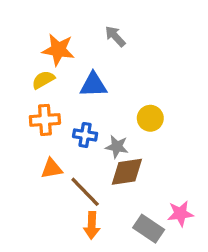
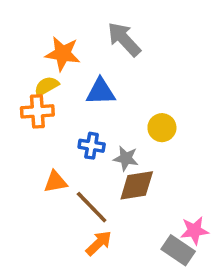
gray arrow: (115, 36) -> (124, 39), size x1.5
orange cross: (45, 120) -> (37, 111), moved
orange arrow: (92, 225) -> (99, 243), turned -136
gray rectangle: (149, 229) -> (178, 250), moved

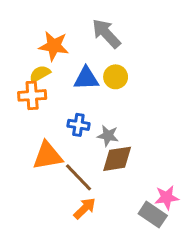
yellow circle: (162, 128) -> (116, 77), moved
orange triangle: (55, 182) -> (48, 156), size x1.5

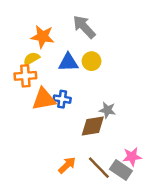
gray star: (108, 136) -> (107, 110), moved
orange triangle: (48, 156) -> (44, 99), moved
brown line: (78, 177) -> (99, 168), moved

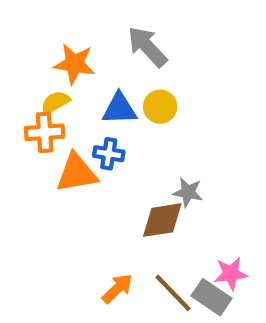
blue cross: (62, 99) -> (109, 154), moved

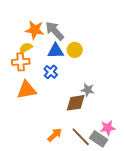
gray arrow: (147, 47) -> (55, 31), moved
blue cross: (109, 154) -> (51, 72), turned 32
orange triangle: (77, 173) -> (27, 90), moved

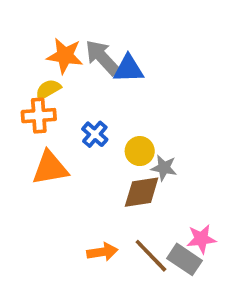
yellow circle: (75, 50) -> (140, 151), moved
blue triangle: (56, 51) -> (128, 69), moved
orange arrow: (55, 135) -> (102, 252), turned 35

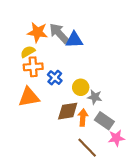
orange cross: (39, 116) -> (33, 67), moved
brown diamond: (142, 192) -> (68, 111), moved
orange arrow: (102, 252) -> (83, 118), moved, turned -77
gray rectangle: (185, 259) -> (104, 121), moved

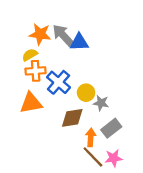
blue cross: (55, 78) -> (59, 82), size x1.5
orange arrow: (83, 118) -> (91, 137), moved
gray rectangle: (104, 121) -> (111, 128), turned -72
pink star: (116, 138) -> (114, 158), moved

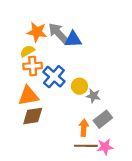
brown diamond: (72, 118) -> (33, 116), moved
brown line: (93, 157) -> (86, 146), turned -45

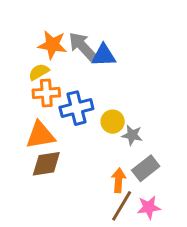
blue cross: (54, 77) -> (76, 108), turned 35
brown line: (86, 146) -> (122, 206), turned -60

